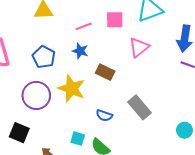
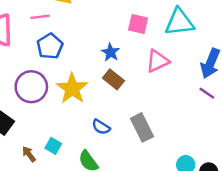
pink line: (84, 26) -> (40, 17), moved
blue star: (80, 51) -> (111, 52), moved
cyan square: (78, 139) -> (53, 146), moved

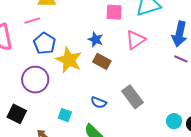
yellow star: (72, 88) -> (69, 60), moved
cyan square: (53, 146) -> (65, 115), moved

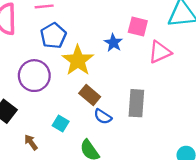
pink square: (114, 12) -> (138, 27), moved
brown rectangle: (102, 61) -> (90, 95), moved
gray rectangle: (133, 97) -> (136, 103), moved, turned 30

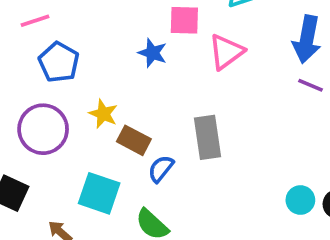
yellow star: (78, 60) -> (103, 114), moved, size x0.6
blue semicircle: (103, 117) -> (161, 169), turned 108
cyan square: (61, 124) -> (99, 193), size x1.6

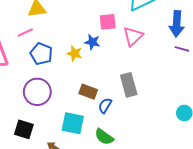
yellow star: (103, 114) -> (75, 53), moved

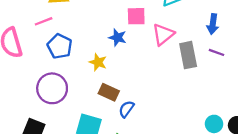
blue arrow: (177, 24) -> (213, 24), size x0.7
yellow star: (75, 53) -> (98, 62), moved
gray rectangle: (129, 85) -> (188, 55), moved

